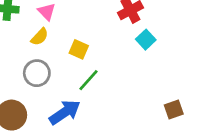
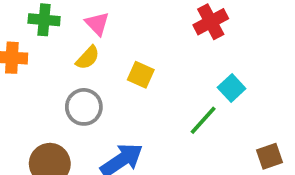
cyan square: (146, 40) -> (232, 88), moved
green line: (89, 80) -> (203, 120), moved

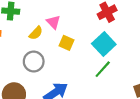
pink triangle: (97, 24) -> (53, 22), moved
cyan square: (232, 88) -> (104, 44), moved, size x1.5

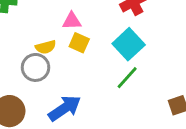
pink triangle: (53, 22) -> (72, 21), moved, turned -48
yellow semicircle: (36, 33) -> (46, 47), moved, turned 32

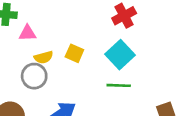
pink triangle: (72, 21) -> (27, 33), moved
green line: (127, 78) -> (119, 85), turned 50

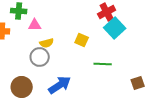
yellow square: (74, 53) -> (82, 40), moved
cyan square: (120, 55) -> (115, 28), moved

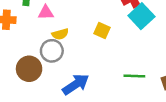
green line: (103, 64) -> (134, 76), moved
brown circle: (22, 87) -> (29, 69), moved

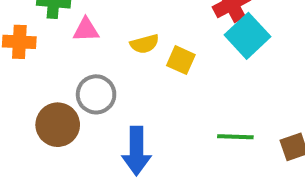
yellow semicircle: (60, 34) -> (145, 44), moved
blue arrow: (76, 84) -> (136, 151), turned 124

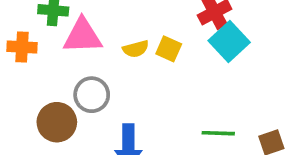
pink triangle: (86, 30) -> (83, 36), size x1.6
yellow square: (181, 60) -> (169, 49), moved

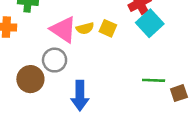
pink triangle: (83, 36) -> (63, 30), moved, turned 36
green line: (218, 133) -> (154, 80), moved

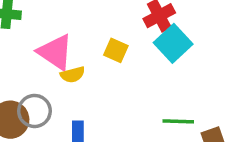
yellow semicircle: (85, 28) -> (73, 75), moved
gray circle: (55, 60) -> (34, 111), moved

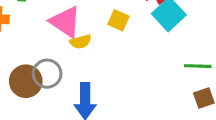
green line: (178, 121) -> (198, 66), moved

